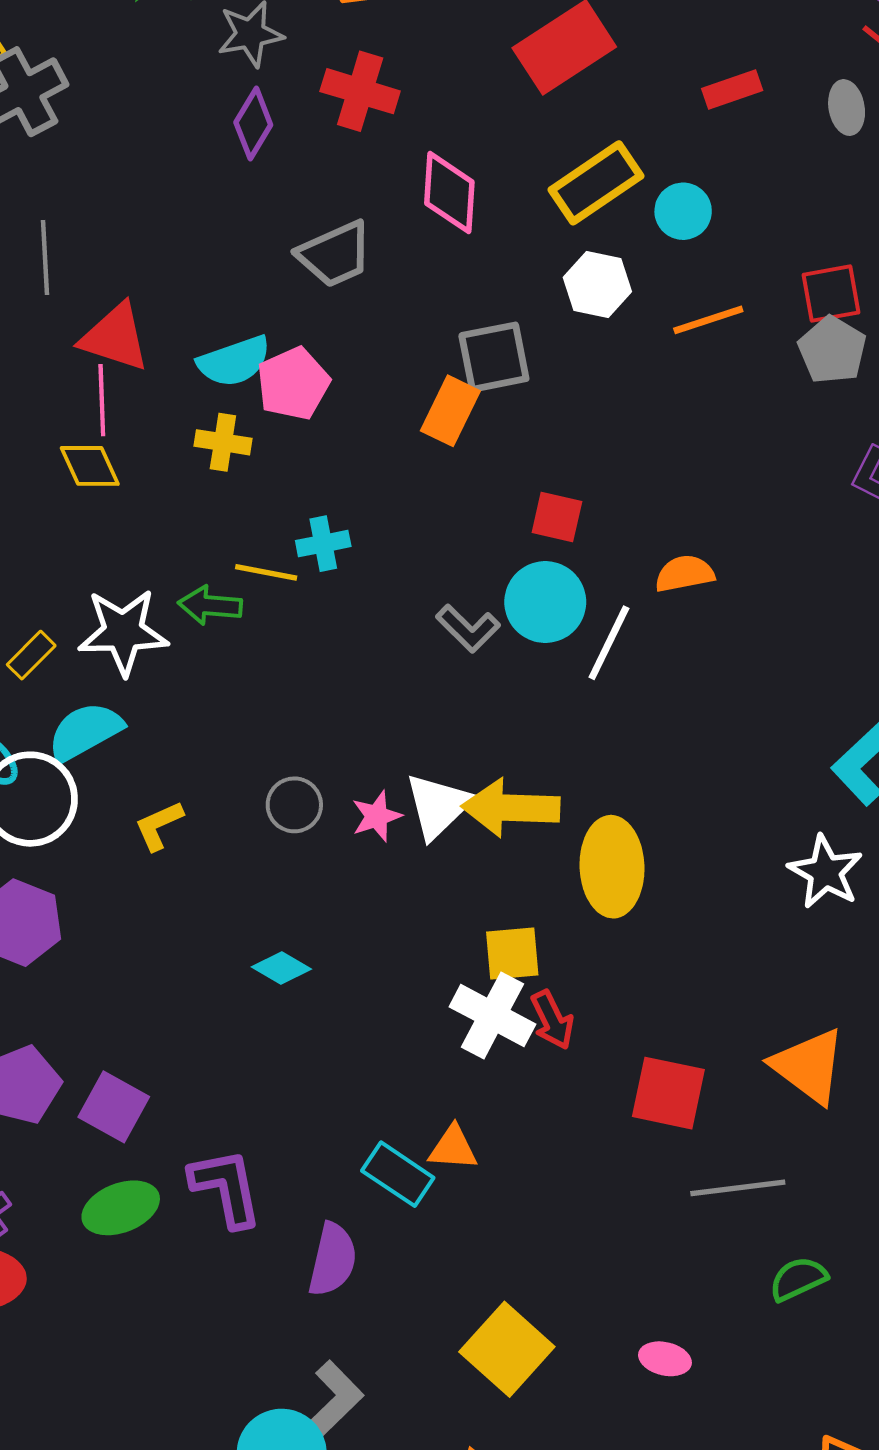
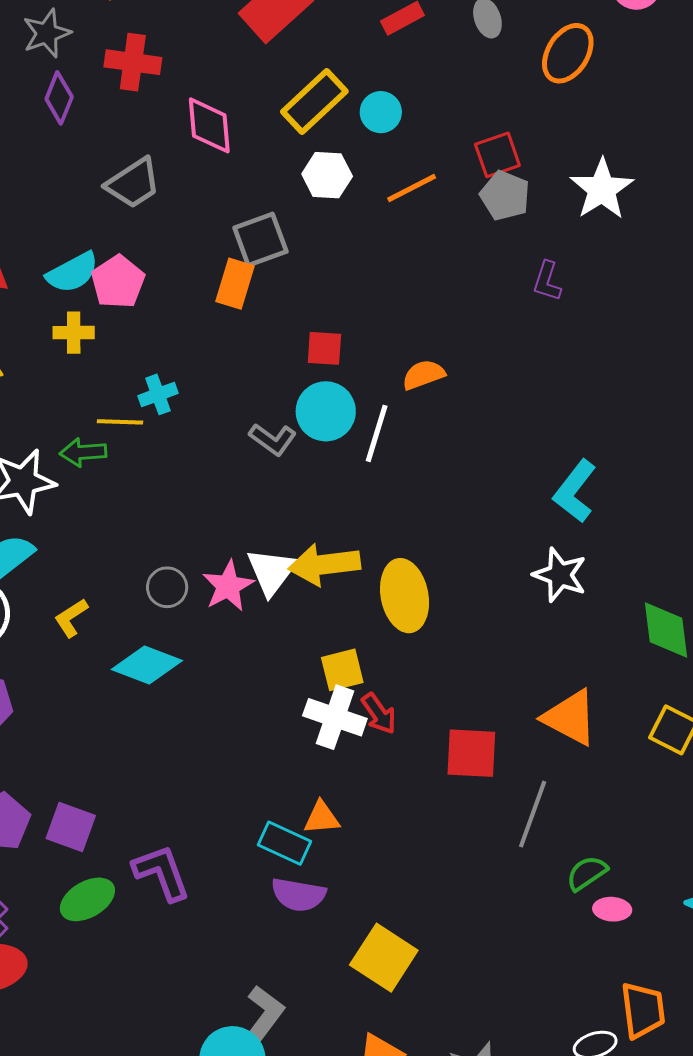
pink star: (377, 816) -> (228, 586), size x1.4
cyan diamond: (281, 968) -> (147, 665), moved, size x1.6
gray line: (738, 1188) -> (533, 814), turned -54
purple semicircle: (333, 1260) -> (298, 895), moved, turned 96
pink ellipse: (665, 1359) -> (612, 909), moved

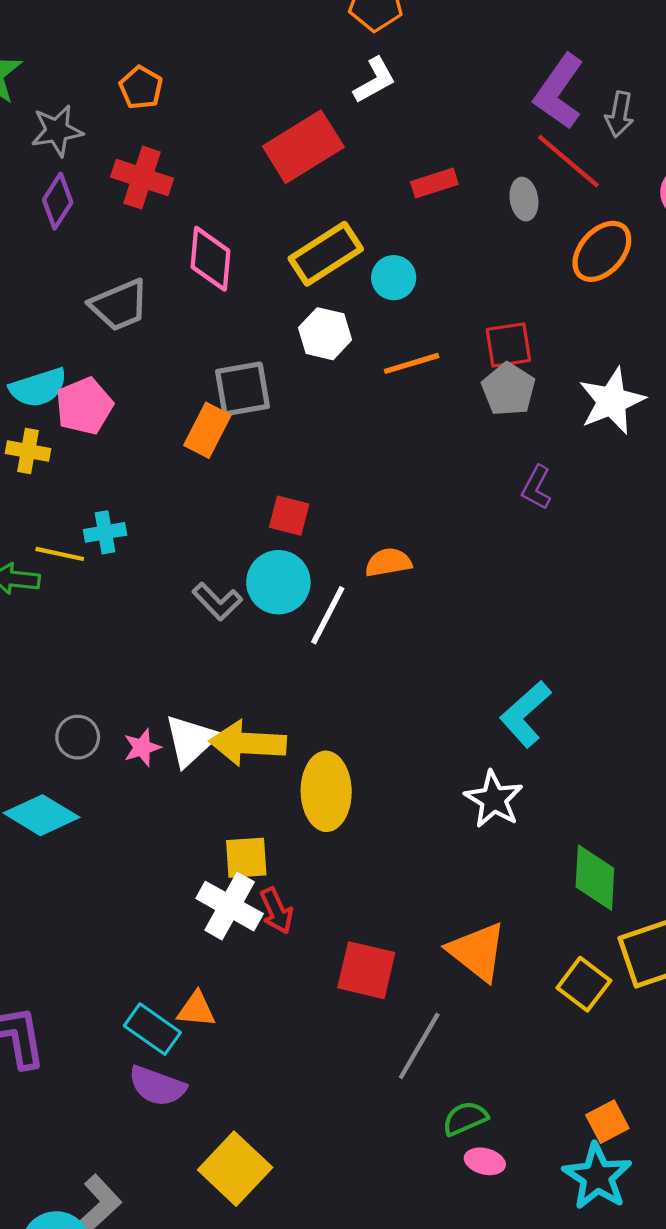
pink star: (228, 586) -> (142, 747), size x0.7

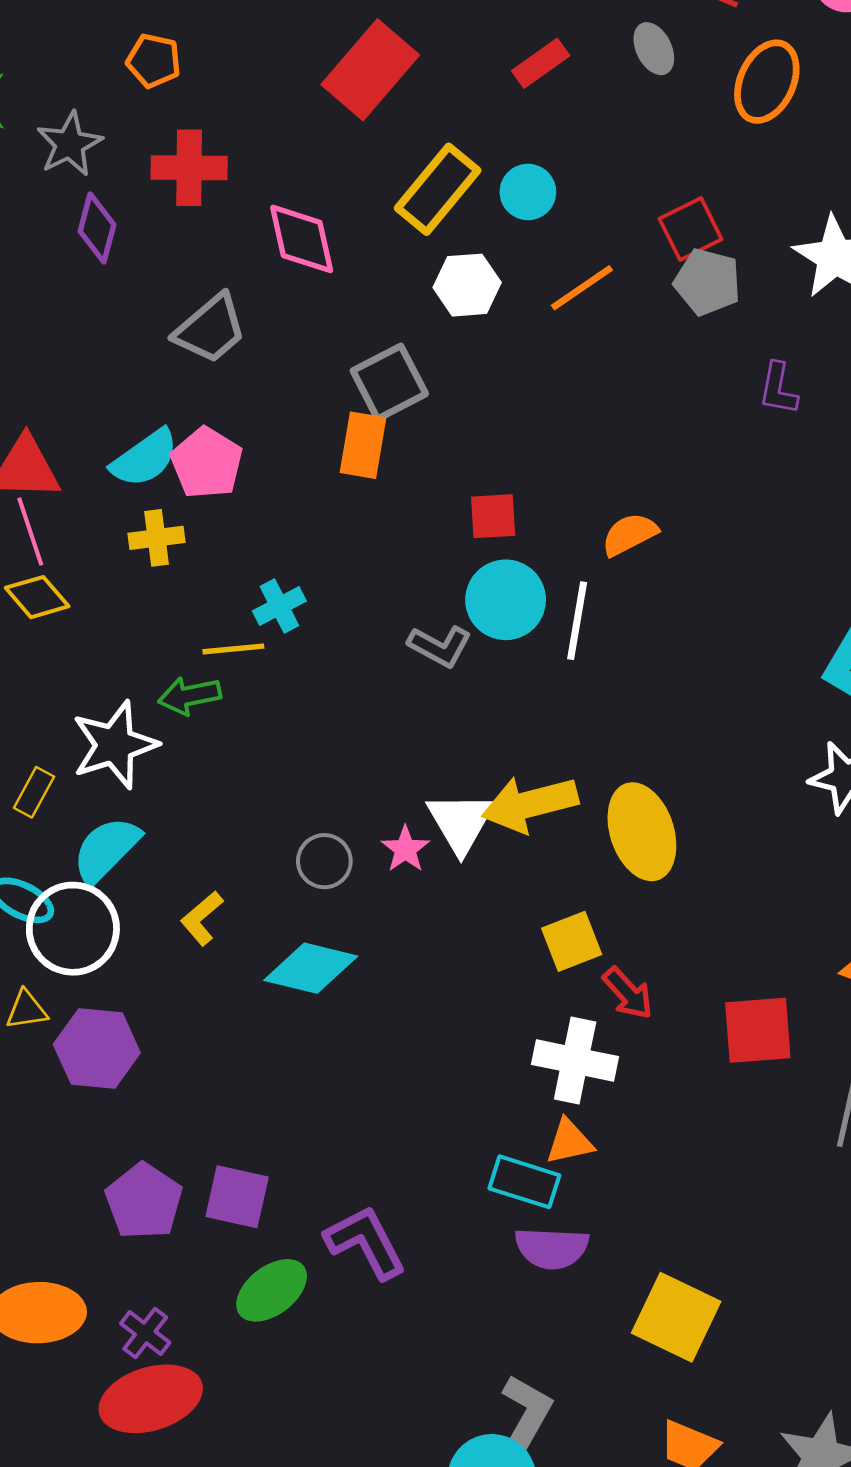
white cross: (230, 906) -> (575, 1060), moved

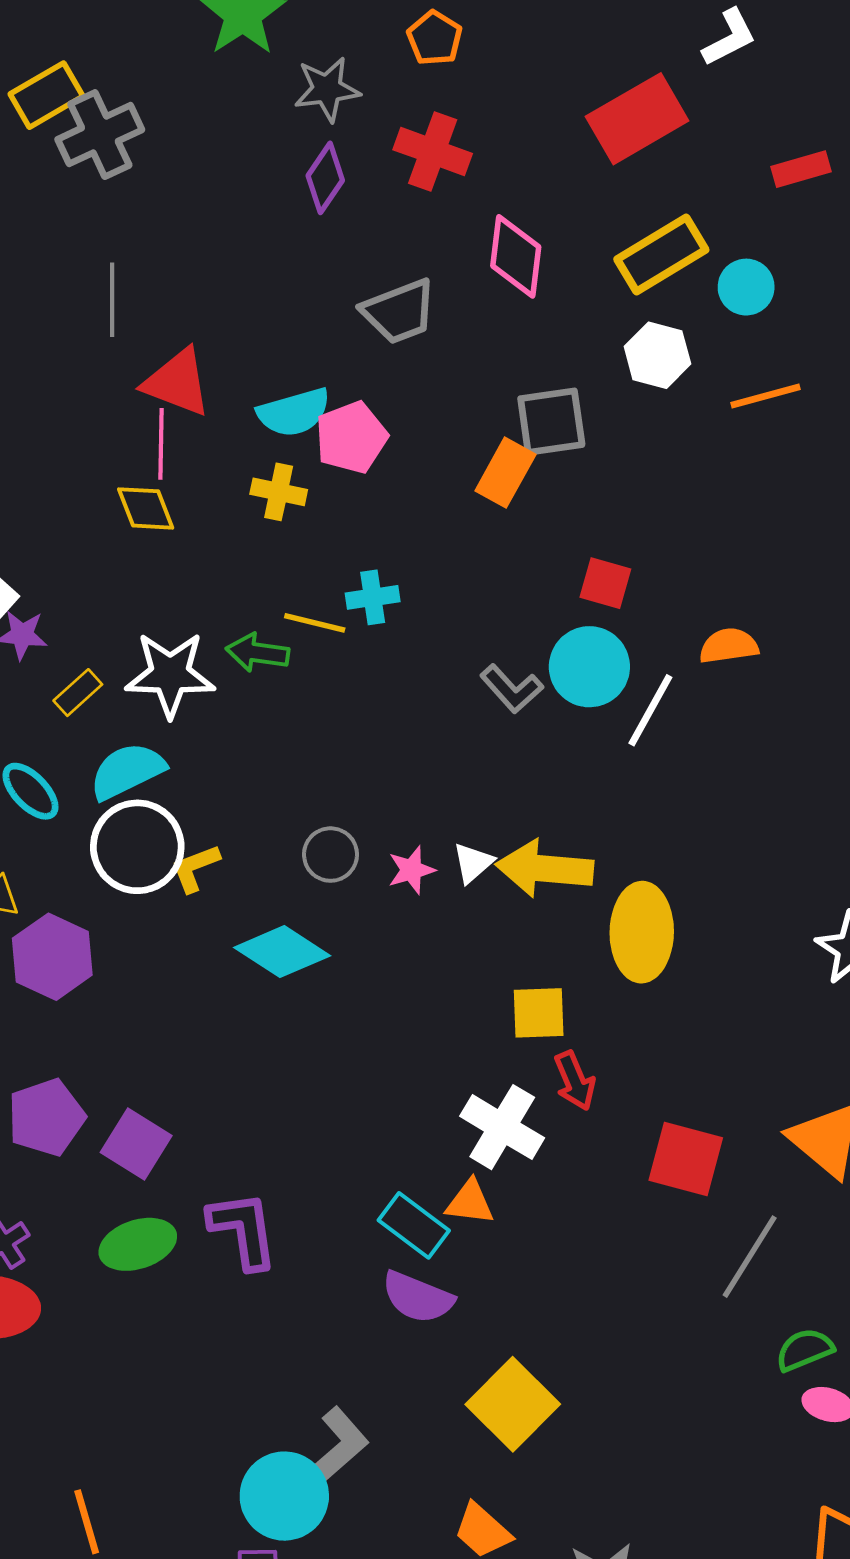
white triangle: (461, 822) -> (473, 863), size x0.6
white circle: (73, 929) -> (137, 847), moved

